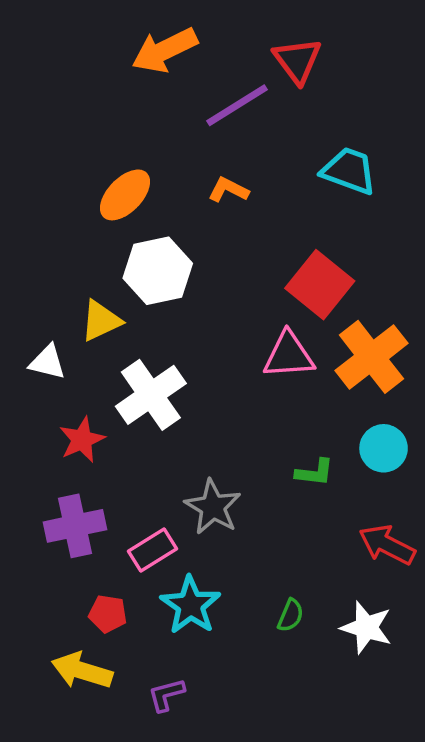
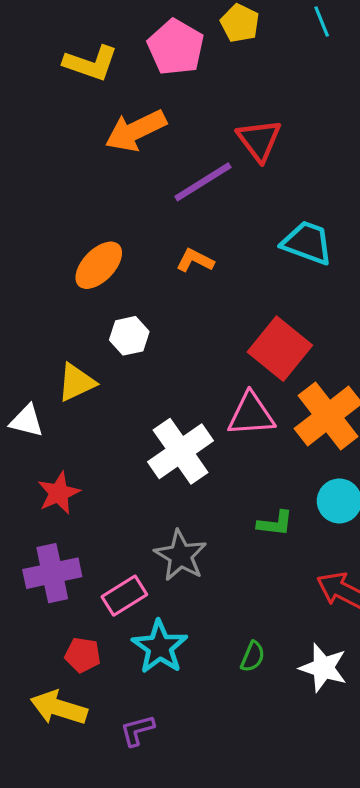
white hexagon: (158, 271) -> (129, 336), size x0.6
white cross: (151, 395) -> (181, 451), moved

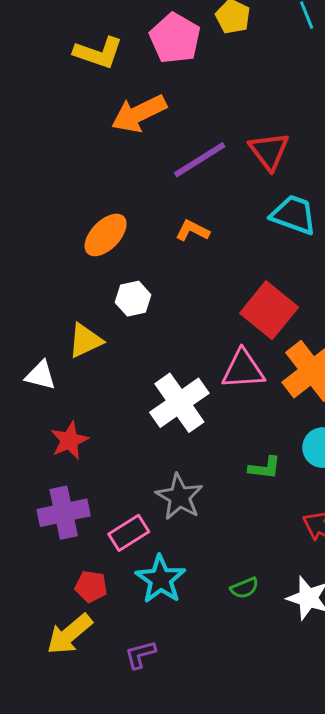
red triangle: (259, 140) -> (269, 151), moved
green semicircle: (253, 657) -> (244, 588), turned 44
yellow arrow: (59, 708) -> (69, 634), turned -57

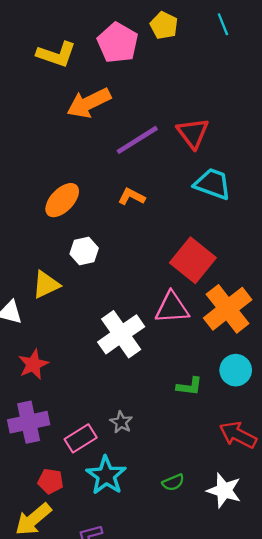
gray star: (179, 497) -> (121, 422), moved, size x0.6

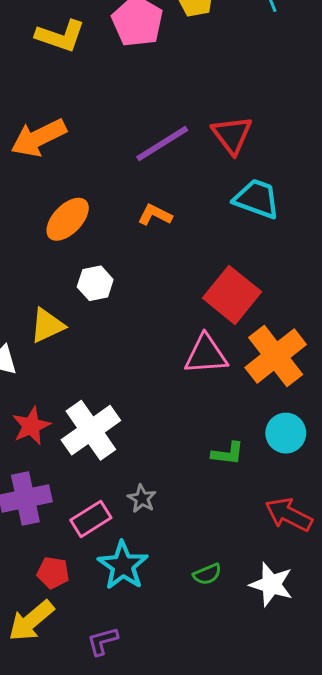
orange arrow: (89, 103) -> (39, 138), moved
white cross: (121, 334) -> (91, 430), moved

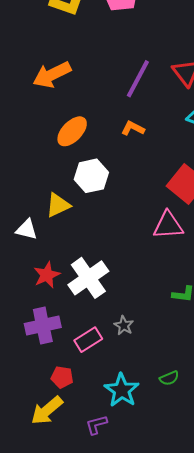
purple line: (162, 144) -> (138, 79), turned -30
white hexagon: (95, 283) -> (91, 176), size x1.4
cyan star: (123, 565) -> (122, 390), moved

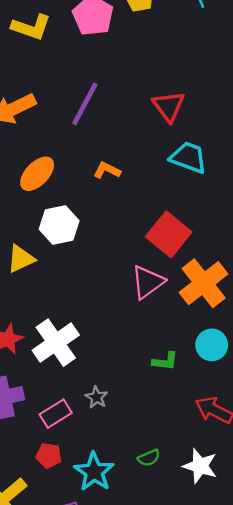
purple line: (138, 79) -> (85, 104), moved
pink triangle: (168, 225) -> (148, 282), turned -32
red pentagon: (62, 377) -> (49, 455), moved

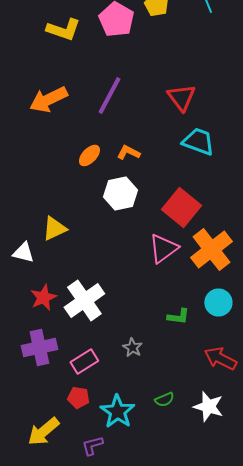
orange ellipse: (37, 174) -> (89, 156), moved, size x0.7
white hexagon: (59, 225) -> (120, 194), moved
gray star: (96, 397) -> (132, 348), moved

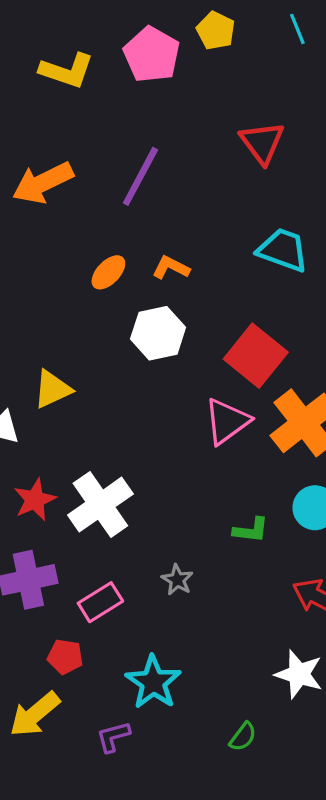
red triangle: (181, 98) -> (262, 143), moved
red pentagon: (78, 398) -> (65, 657), moved
green semicircle: (164, 400) -> (243, 737), moved, turned -30

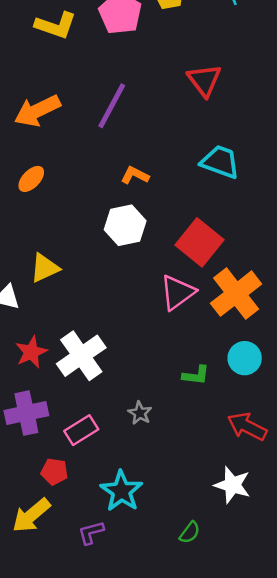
orange ellipse: (108, 272) -> (31, 179), moved

